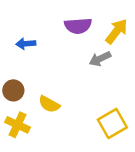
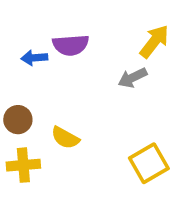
purple semicircle: (78, 26) -> (71, 45), moved
yellow cross: (17, 125) -> (23, 165), turned -30

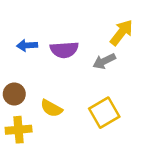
purple semicircle: (71, 45) -> (64, 50), moved
yellow square: (149, 163) -> (104, 113), moved

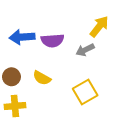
blue arrow: (27, 45) -> (22, 37), size x1.5
yellow semicircle: (51, 108) -> (42, 78), moved

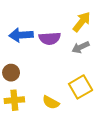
yellow arrow: (99, 27) -> (82, 22), moved
yellow semicircle: (42, 78) -> (51, 102), moved

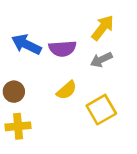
blue arrow: (21, 35) -> (26, 44), turned 30
yellow semicircle: (51, 102) -> (67, 90), moved, turned -70

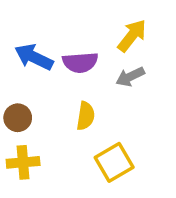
yellow semicircle: (67, 90) -> (86, 116), turned -40
yellow square: (101, 110) -> (114, 162), moved

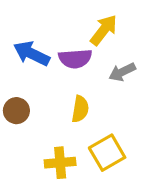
yellow arrow: (132, 36) -> (104, 30), moved
yellow cross: (23, 162) -> (60, 163), moved

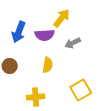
blue arrow: (32, 54) -> (19, 32), turned -95
yellow square: (107, 153) -> (81, 90), moved

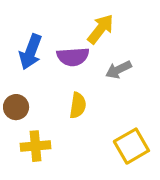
yellow cross: (36, 97) -> (36, 146), moved

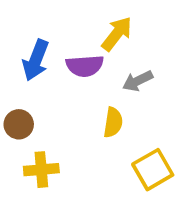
yellow semicircle: (78, 105) -> (113, 122), moved

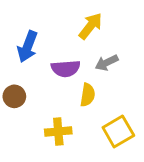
purple semicircle: (85, 66) -> (66, 69), moved
yellow cross: (41, 170) -> (58, 132), moved

